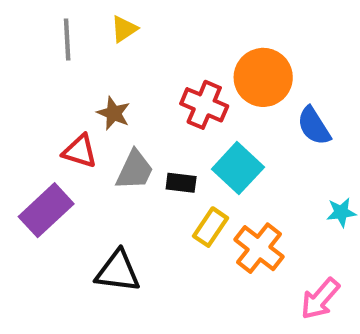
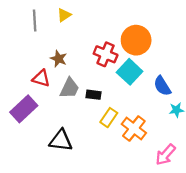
blue semicircle: (314, 126) -> (162, 86), moved
cyan square: (238, 168) -> (130, 72), moved

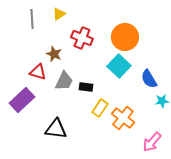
red cross: (106, 54) -> (82, 38), moved

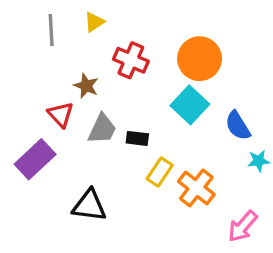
red triangle: (38, 72) -> (61, 115), turned 30

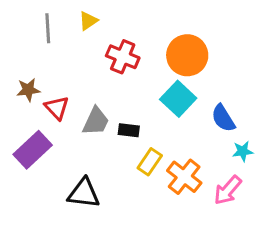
brown star: (86, 86) -> (28, 90), moved, turned -30
pink arrow: (243, 226) -> (228, 190), moved

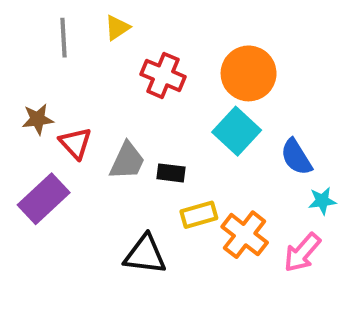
yellow rectangle: (150, 162) -> (199, 215), turned 40
black triangle: (84, 193) -> (145, 255), moved

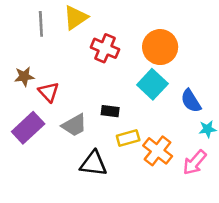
yellow triangle: (117, 28) -> (76, 18), size x1.5
gray trapezoid: (127, 161) -> (74, 125), moved, turned 36

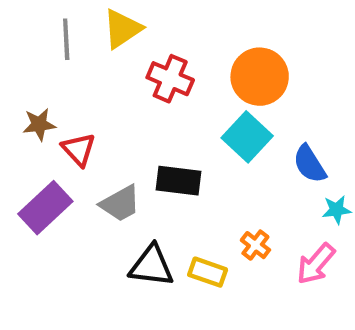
black rectangle: (110, 111) -> (178, 181), size x1.5
yellow rectangle: (128, 138) -> (208, 272), moved, turned 35
orange cross: (158, 151) -> (255, 245), size x0.6

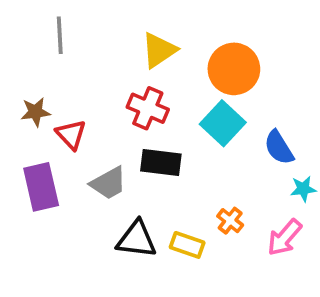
yellow triangle: (122, 29) -> (159, 50), moved
red cross: (170, 79) -> (148, 108), moved
purple rectangle: (45, 208) -> (41, 187), turned -60

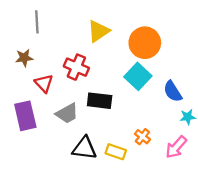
red cross: (148, 108) -> (76, 67), moved
brown star: (35, 112) -> (24, 58), moved

